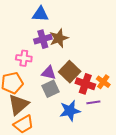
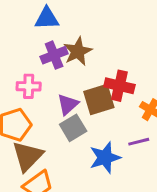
brown square: (70, 72) -> (99, 100), turned 35
purple triangle: (49, 73) -> (68, 104), turned -49
red cross: (85, 84) -> (119, 86), moved

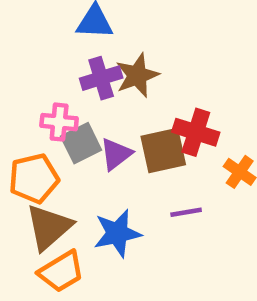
gray square: (73, 128) -> (81, 143), moved
purple line: (139, 142) -> (186, 212), moved
blue star: (105, 158) -> (117, 233), moved

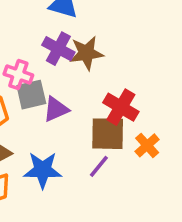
purple cross: (101, 78) -> (58, 49), turned 32
brown square: (163, 151) -> (108, 134), moved
purple line: (186, 212) -> (99, 166), turned -55

